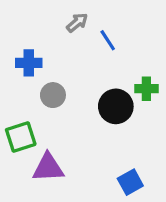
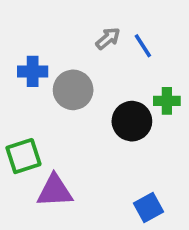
gray arrow: (77, 23) -> (108, 38), moved
blue line: (108, 40) -> (143, 46), moved
gray circle: (53, 95) -> (73, 90), moved, size x1.4

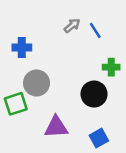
gray circle: (73, 90) -> (37, 83), moved
black circle: (132, 121) -> (94, 94), moved
purple triangle: (55, 191) -> (56, 127), moved

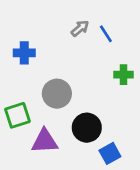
gray circle: (37, 83) -> (57, 94), moved
black circle: (94, 94) -> (87, 128), moved
purple triangle: (56, 127) -> (45, 141), moved

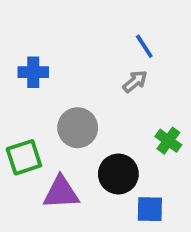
gray arrow: (80, 28) -> (135, 81), moved
green cross: (124, 75) -> (168, 141), moved, turned 36
blue square: (110, 153) -> (150, 209), turned 30

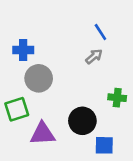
gray circle: (78, 128) -> (39, 78), moved
green cross: (168, 141) -> (117, 98), turned -30

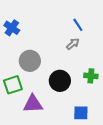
blue cross: (23, 50) -> (12, 28), moved, turned 35
black circle: (82, 121) -> (60, 81), moved

